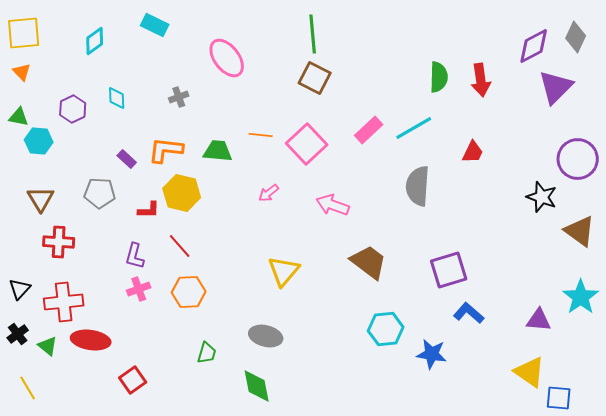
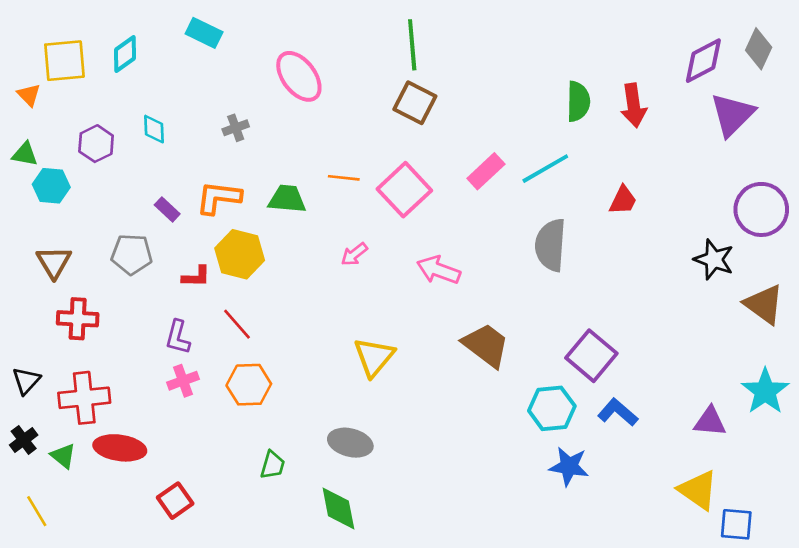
yellow square: (24, 33) -> (64, 61), moved
purple square: (449, 270) -> (591, 356), turned -33
cyan hexagon: (386, 329) -> (552, 408), moved

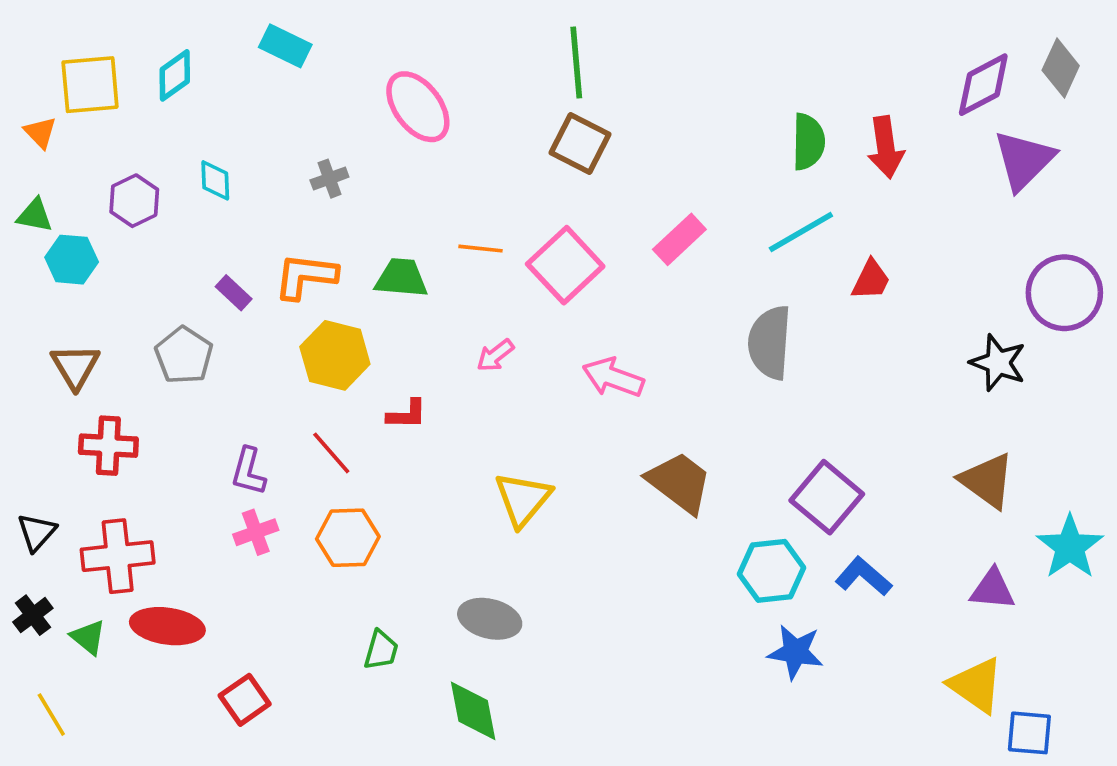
cyan line: (545, 169) -> (801, 232), moved
gray pentagon: (132, 254) -> (184, 355), turned 30
red L-shape: (196, 277) -> (407, 414), moved
brown triangle: (764, 304) -> (987, 481), moved

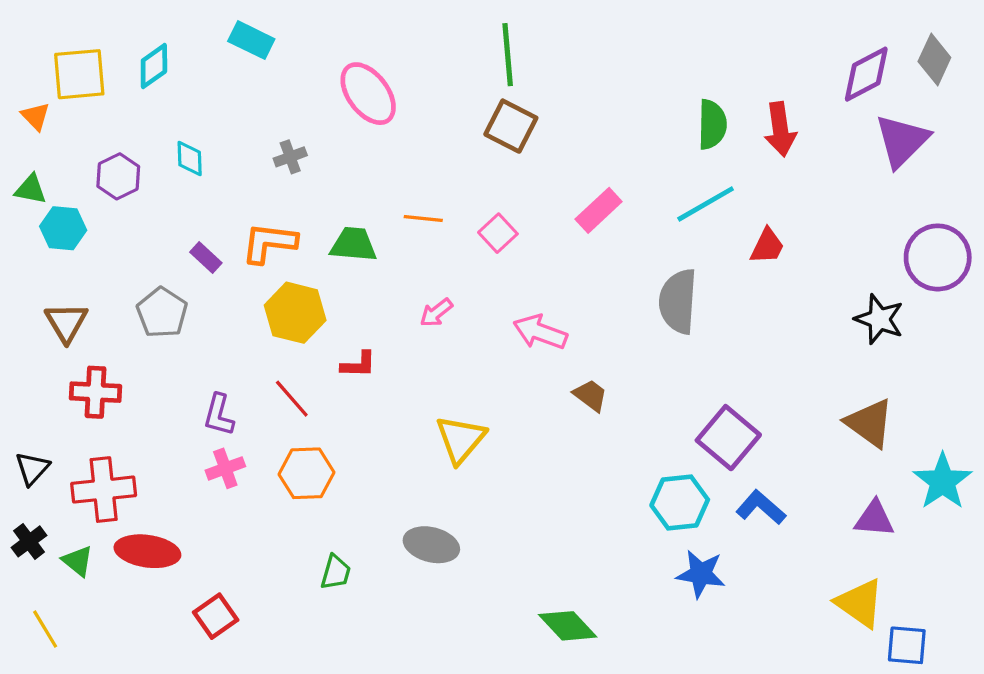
pink square: (565, 265) -> (498, 233), size x0.6
brown trapezoid: (679, 482) -> (590, 395), moved, size x0.6
green diamond: (473, 711) -> (568, 626), moved, turned -32

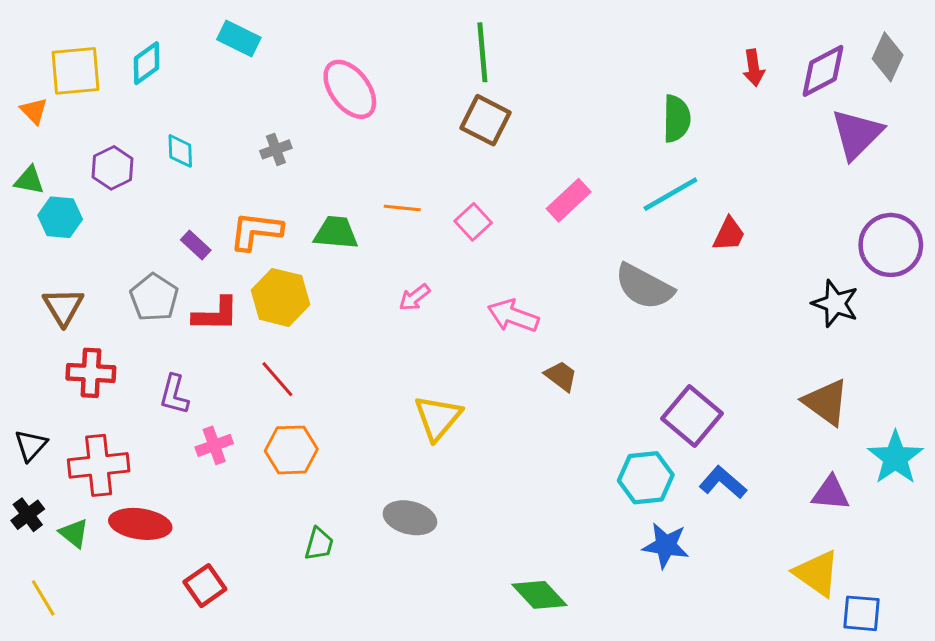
red arrow: (780, 129) -> (754, 68), moved, size x0.7
gray semicircle: (678, 301) -> (644, 287), turned -66
red L-shape: (358, 365) -> (216, 314), moved, size x1.4
purple L-shape: (219, 415) -> (174, 394), moved

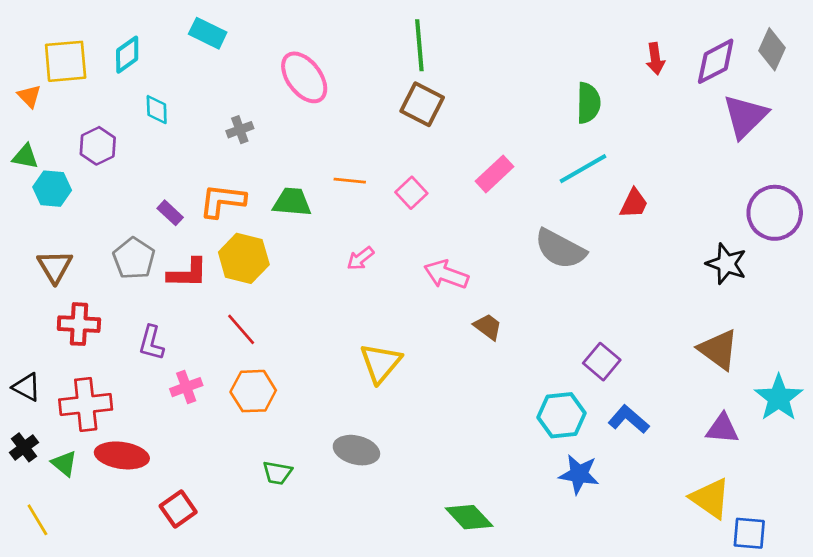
cyan diamond: (180, 151) -> (157, 110), moved
purple square: (692, 416) -> (602, 362), size x0.7
black triangle: (31, 445) -> (27, 387), turned -44
green trapezoid: (319, 544) -> (277, 473), turned 84

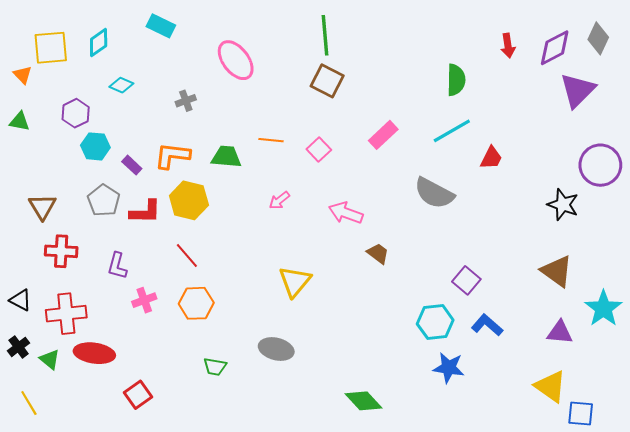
cyan diamond: (157, 110) -> (121, 85), turned -65
cyan hexagon: (52, 189) -> (95, 146), moved

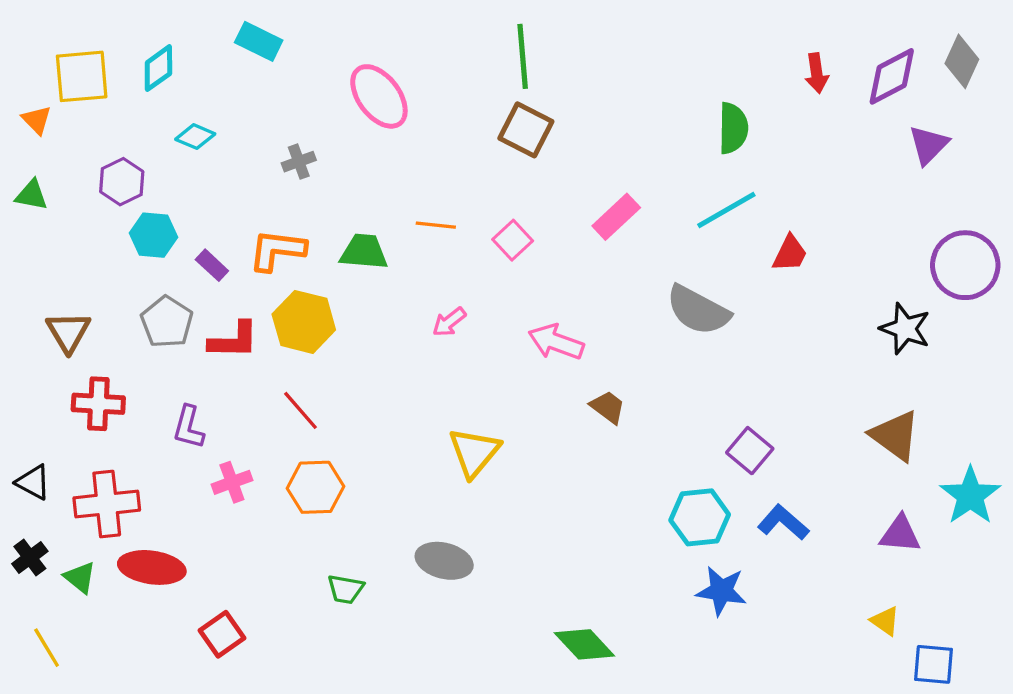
purple triangle: (578, 90) -> (929, 145), size x0.7
yellow triangle: (550, 386) -> (885, 621), size x0.6

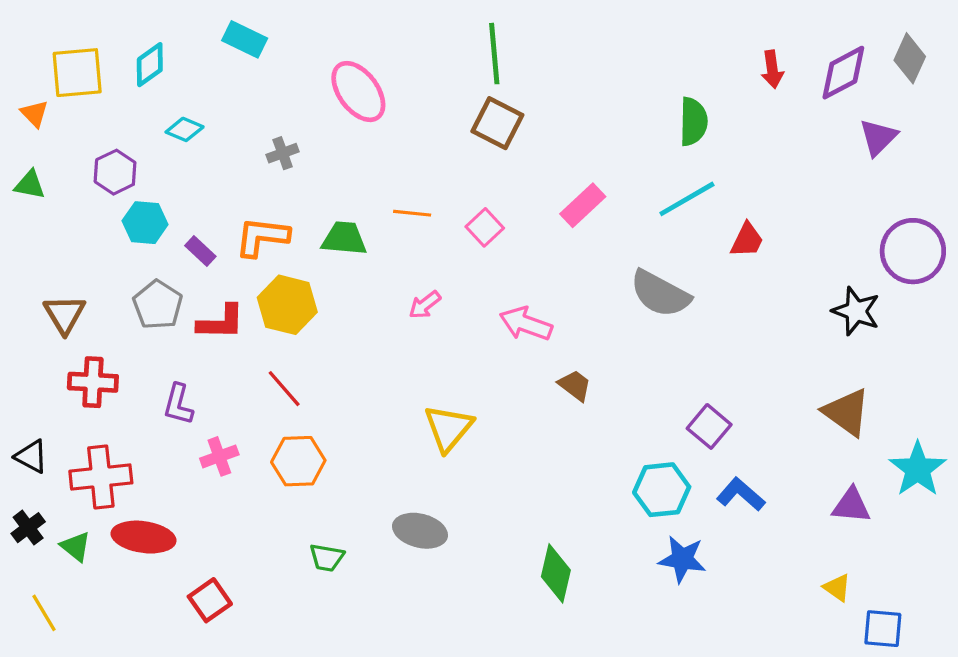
green diamond: (584, 644) -> (556, 573), moved, turned 56

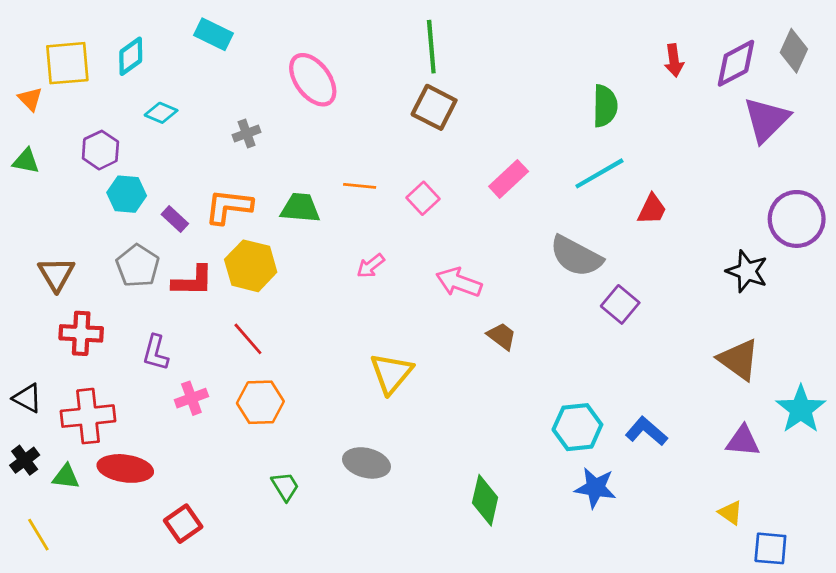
purple triangle: (878, 137) -> (766, 120), size x1.4
purple square: (709, 426) -> (620, 304), moved
green triangle: (76, 547) -> (66, 477), turned -32
green trapezoid: (327, 558) -> (285, 486), turned -132

